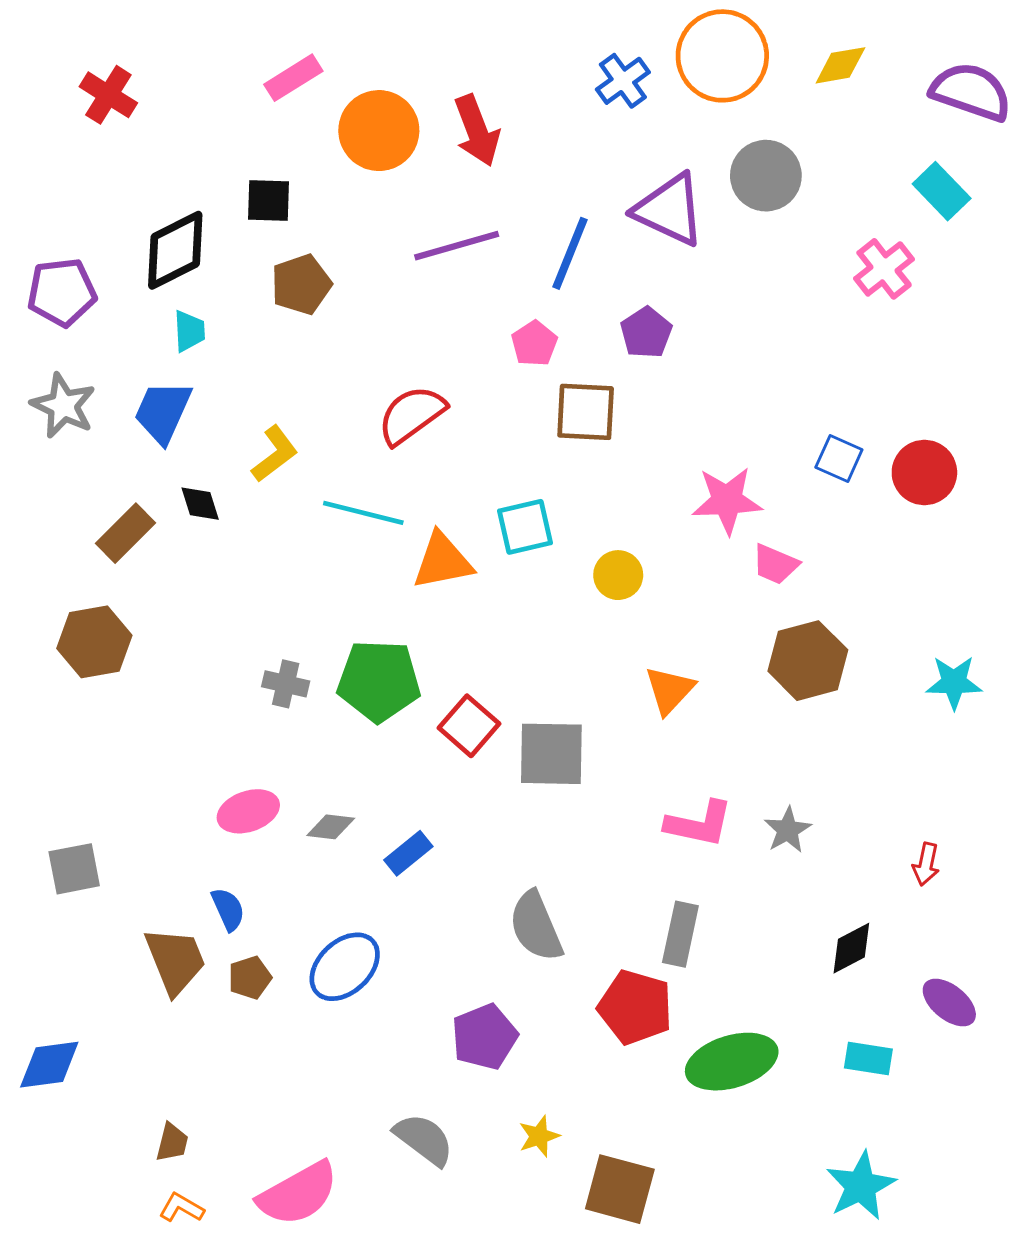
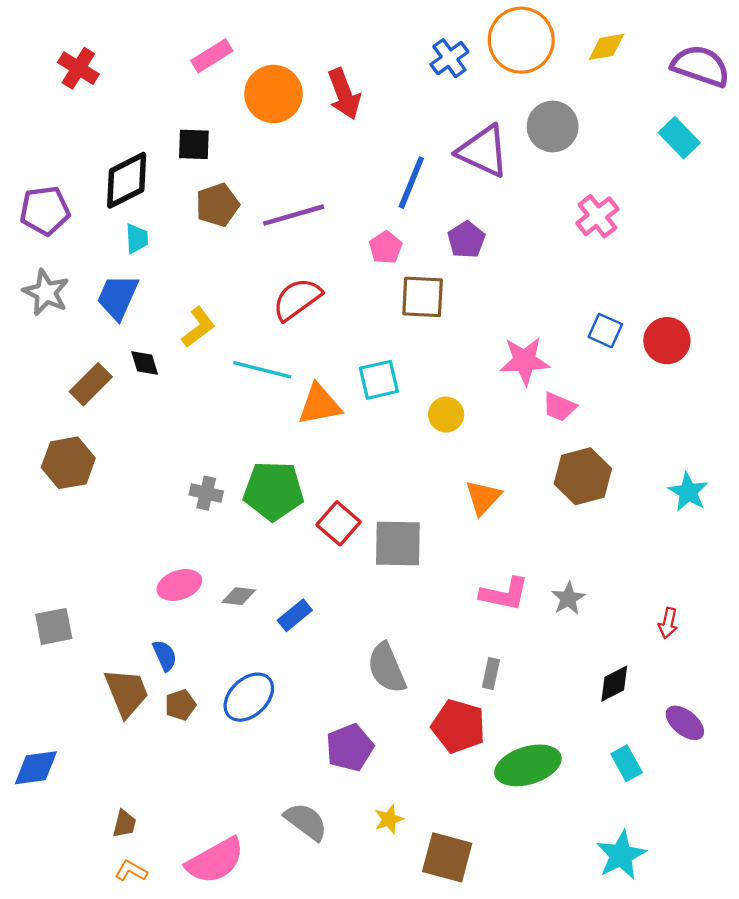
purple line: (457, 246) -> (294, 215), moved
pink cross: (884, 269) -> (597, 216), moved
cyan star: (954, 682) -> (688, 492), turned 30
gray rectangle: (680, 934) -> (491, 674), size x0.7
cyan rectangle: (868, 1058) -> (627, 763), turned 52

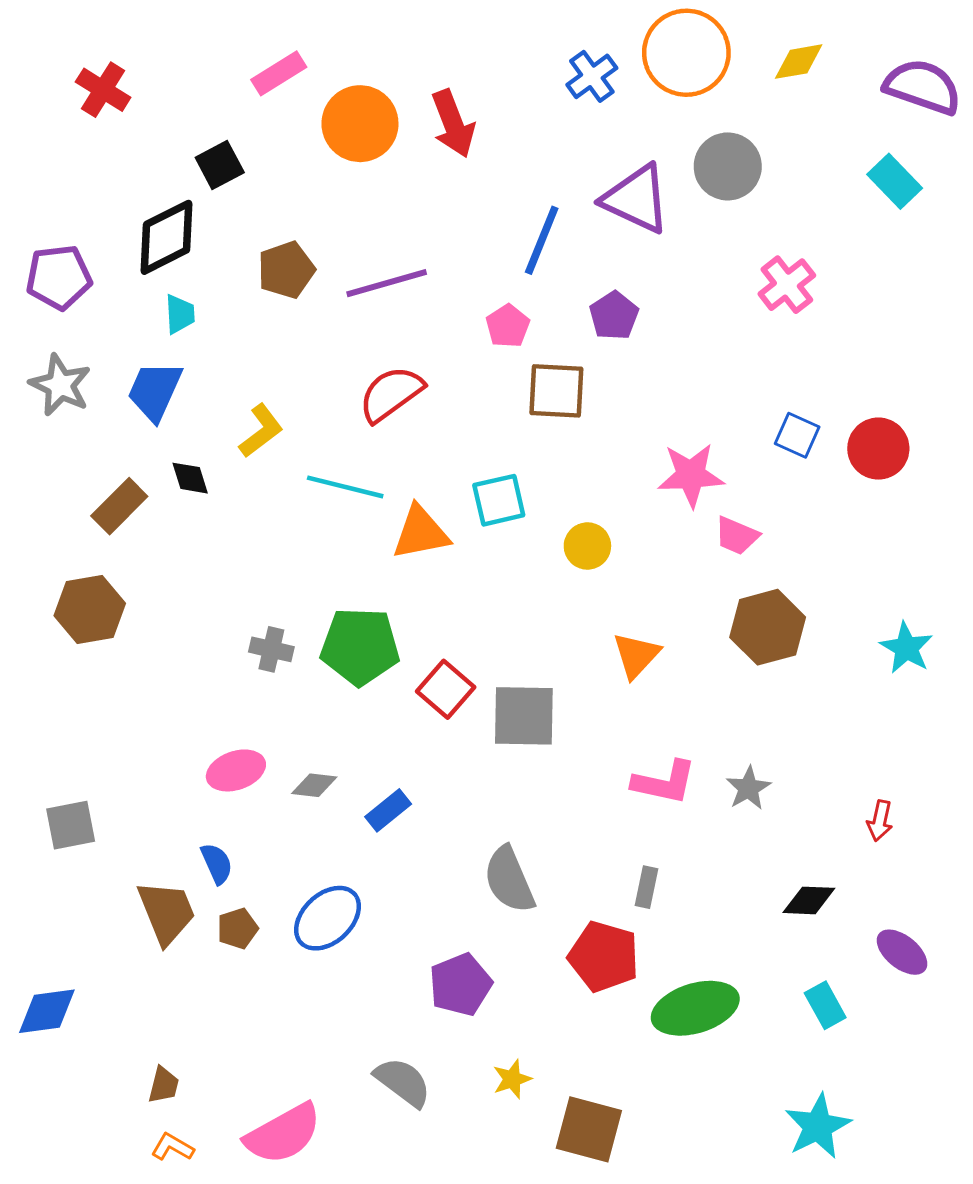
black square: (194, 144) -> (220, 165), moved, turned -30
black diamond: (614, 684) -> (809, 900), turned 30

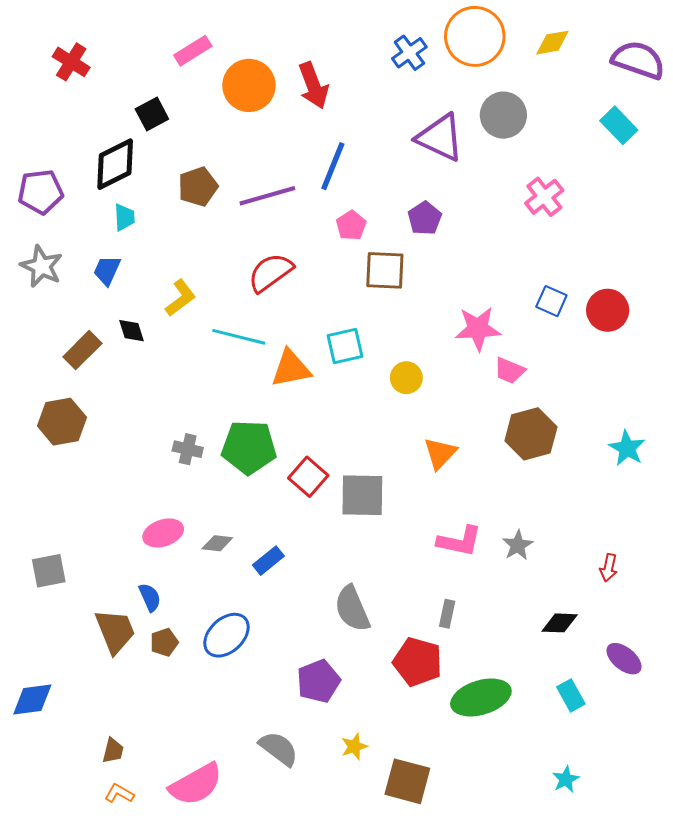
blue line: (542, 240) -> (333, 166), moved
blue trapezoid: (155, 391) -> (107, 270), size x0.7
cyan star: (818, 1126) -> (566, 779), size x0.6

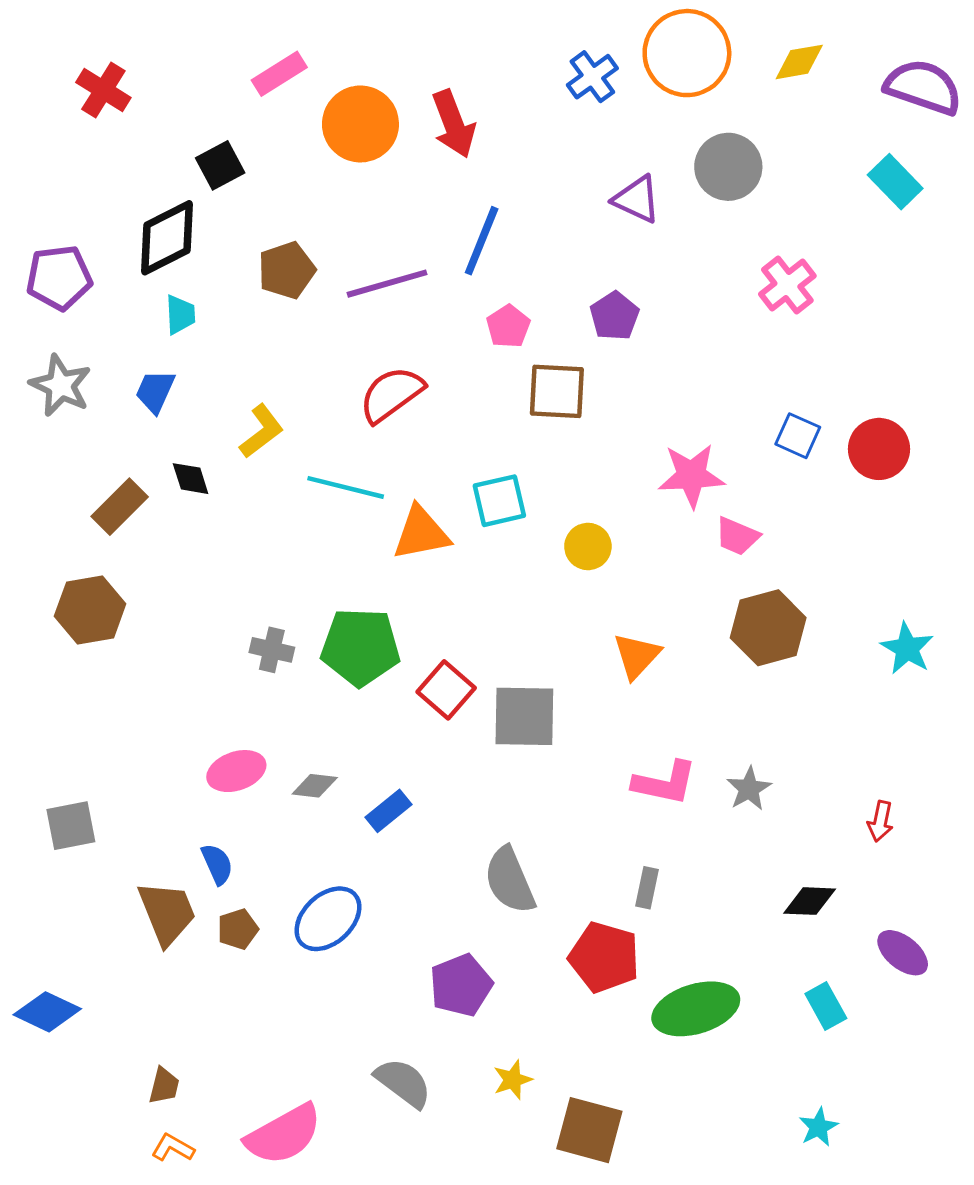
purple triangle: (440, 138) -> (637, 199), size x0.7
blue diamond: (32, 700) -> (47, 1012), turned 33

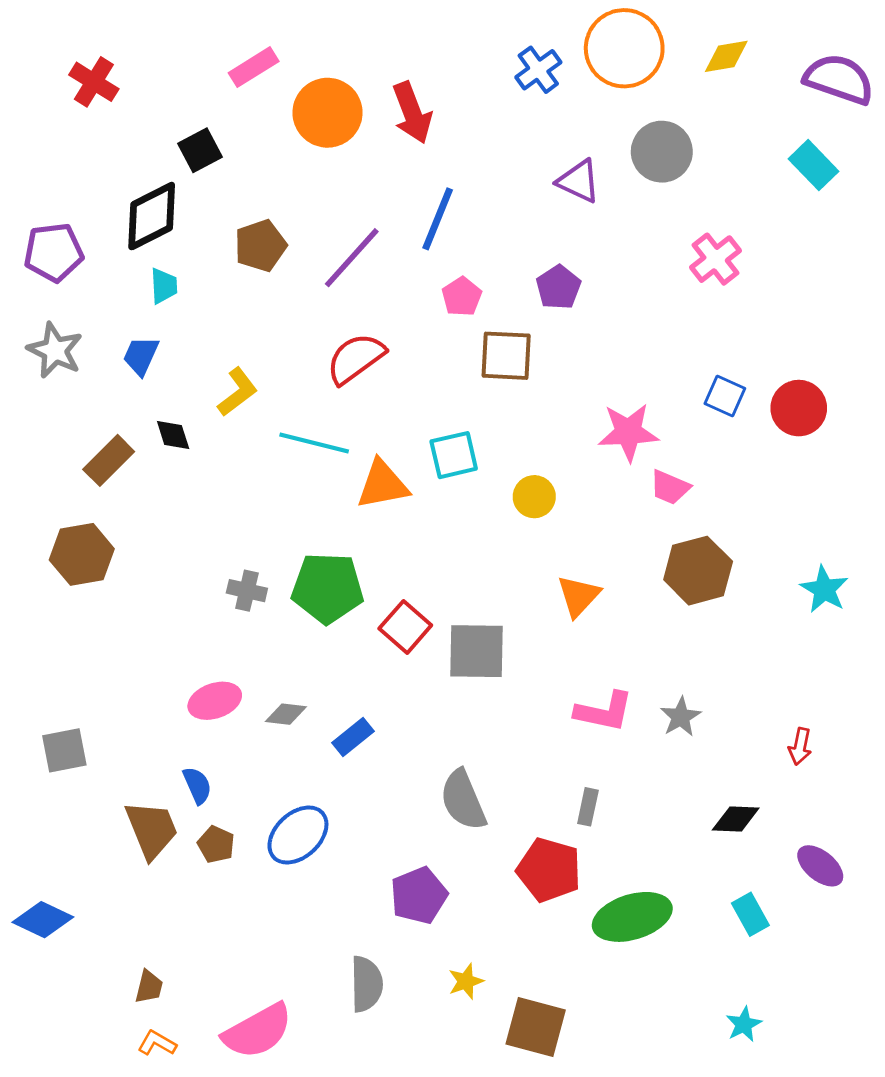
purple line: (387, 284) -> (352, 258), turned -32
brown pentagon: (238, 929) -> (216, 844), turned -30
gray semicircle: (403, 1083) -> (366, 984), turned 52

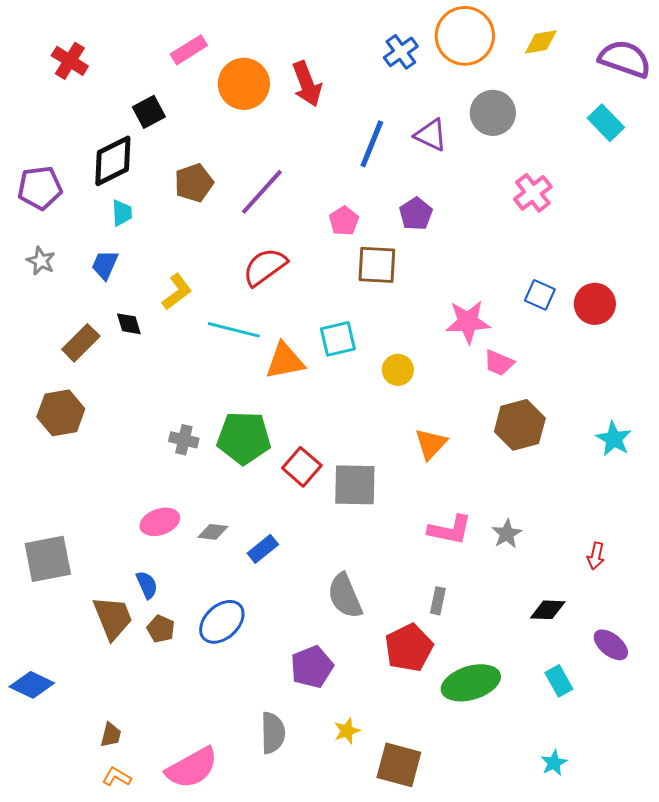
blue line: (438, 219) -> (372, 144), moved
gray star: (55, 350) -> (41, 261), size x0.7
gray square: (64, 750) -> (48, 559), size x1.4
red pentagon: (549, 870) -> (409, 648), turned 30

